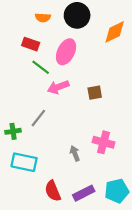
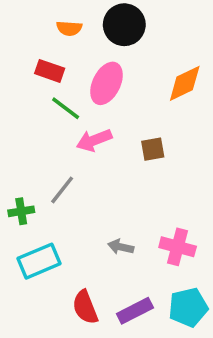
orange diamond: (115, 32) -> (185, 83), moved
pink cross: (104, 142) -> (178, 247), moved
gray arrow: (75, 153) -> (121, 247), turned -56
cyan rectangle: (24, 162) -> (39, 261), turned -35

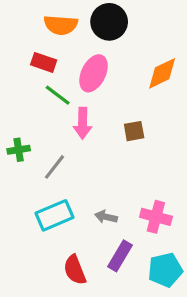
orange semicircle: (69, 28) -> (61, 25), size x1.5
pink arrow: (94, 140) -> (83, 123), turned -68
green cross: (21, 211) -> (19, 150), moved
cyan rectangle: (39, 261) -> (54, 215), moved
purple rectangle: (135, 311) -> (120, 256), moved, turned -32

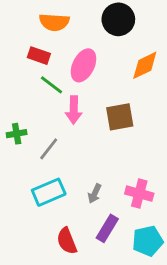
black circle: (109, 22) -> (118, 19), moved
brown square: (134, 131) -> (120, 117), size x1.5
gray arrow: (106, 217) -> (95, 194), turned -78

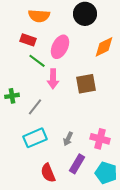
cyan pentagon: (148, 241) -> (106, 173), turned 30

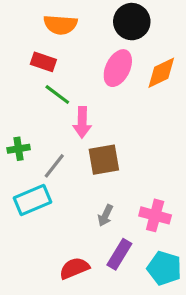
pink ellipse: (60, 47) -> (118, 68), moved
brown square: (86, 84) -> (104, 160), moved
cyan rectangle: (35, 138) -> (33, 200), moved
red semicircle: (48, 173) -> (74, 268), turned 90

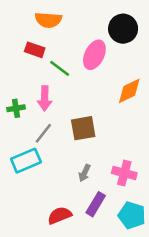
black circle: (132, 22) -> (123, 29), moved
orange diamond: (161, 73) -> (129, 91), moved
green line: (57, 94) -> (60, 68), moved
pink arrow: (82, 122) -> (45, 98), moved
green cross: (19, 149) -> (16, 108), moved

